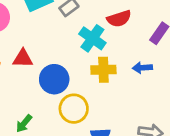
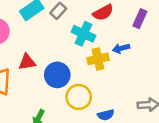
blue arrow: (142, 68) -> (121, 48), moved

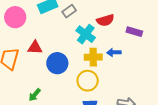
purple rectangle: (140, 19) -> (134, 32), turned 70
yellow circle: (79, 97) -> (88, 81), moved

